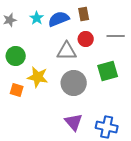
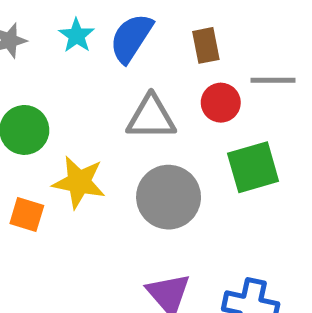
brown rectangle: (84, 14) -> (206, 45), moved
blue semicircle: (59, 19) -> (131, 38), turned -35
red circle: (86, 39) -> (221, 103), moved

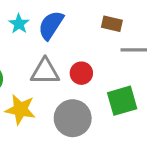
brown rectangle: (206, 45) -> (112, 24), moved, turned -66
red circle: (221, 103) -> (81, 73), moved
gray triangle: (151, 118) -> (45, 72), moved

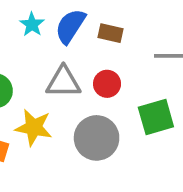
brown rectangle: (112, 24) -> (111, 33), moved

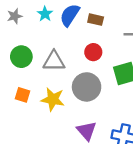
gray triangle: (63, 82) -> (54, 61), moved
yellow star: (34, 127) -> (53, 99), moved

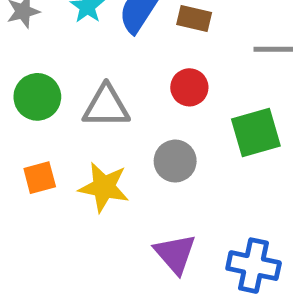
gray circle: (87, 87) -> (175, 161), size x0.7
orange square: (22, 95) -> (40, 178), turned -32

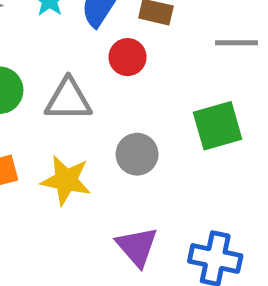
red circle: (189, 87) -> (128, 57), moved

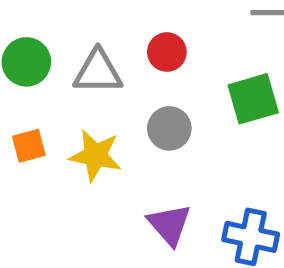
red circle: (128, 57) -> (167, 52), moved

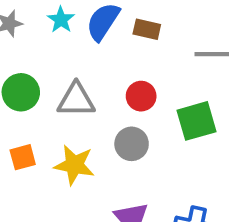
red circle: (167, 52) -> (141, 96), moved

